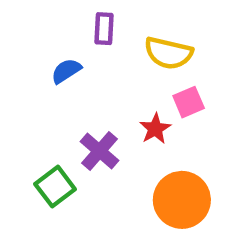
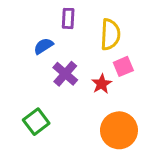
yellow semicircle: (169, 53) -> (110, 34), turned -100
purple cross: (100, 151) -> (65, 74), moved

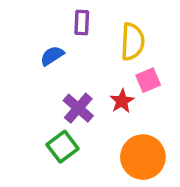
purple cross: (65, 74) -> (78, 108), moved
green square: (36, 122) -> (63, 147), moved

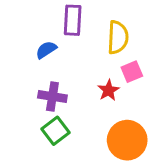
purple rectangle: (82, 22) -> (73, 20), size x1.4
purple cross: (78, 108) -> (52, 97), moved, turned -32

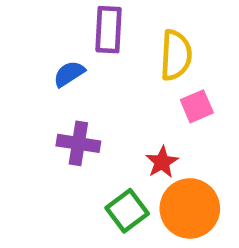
red star: (108, 90) -> (162, 162), moved
green square: (56, 131) -> (127, 211), moved

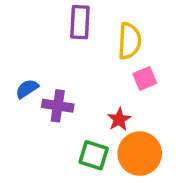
blue semicircle: (69, 74) -> (27, 89), moved
green square: (127, 211) -> (94, 155), turned -36

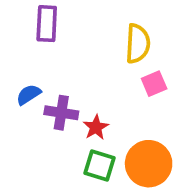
purple rectangle: (80, 22) -> (47, 24), moved
red star: (119, 119) -> (96, 127), moved

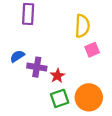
green square: (99, 165) -> (60, 98), turned -36

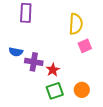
blue semicircle: (17, 56) -> (16, 52), turned -136
orange circle: (89, 97) -> (82, 90), size x0.6

